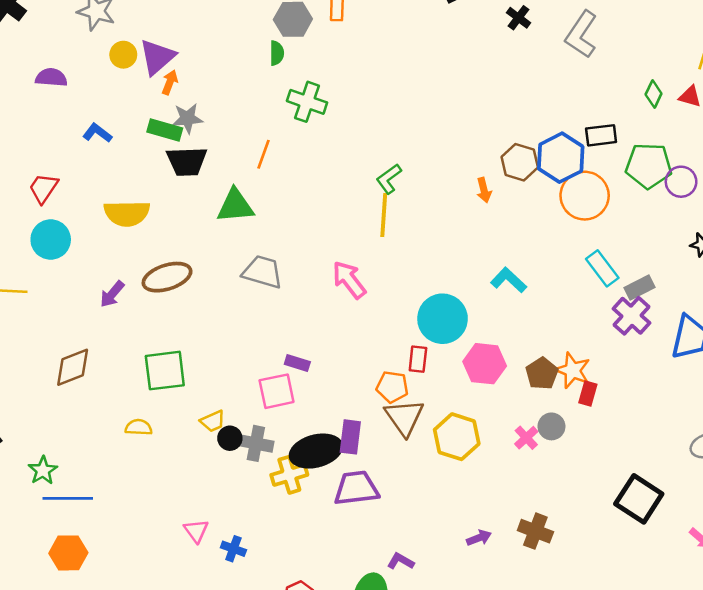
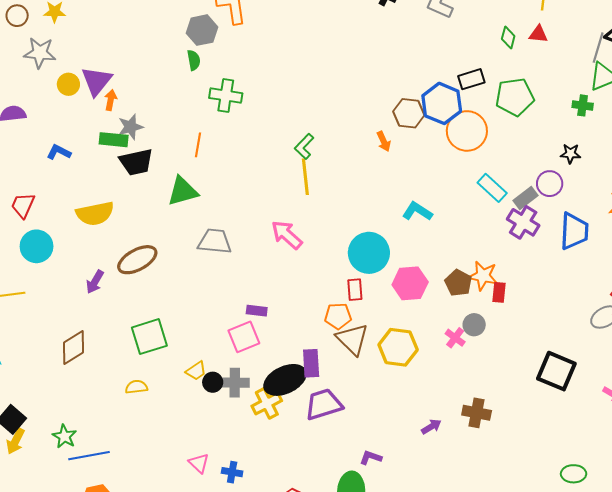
purple circle: (681, 182) -> (550, 184), moved

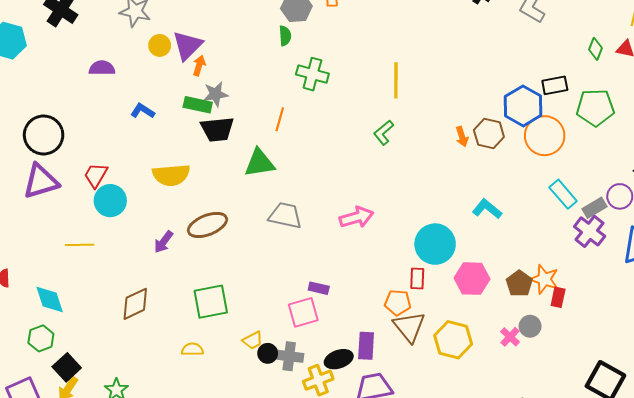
brown hexagon: (409, 113) -> (489, 134), moved
yellow line: (305, 177) -> (396, 80), moved
red trapezoid: (23, 205) -> (96, 175), moved
pink arrow: (287, 235) -> (357, 217), turned 116
black ellipse: (285, 380) -> (339, 359), size x0.7

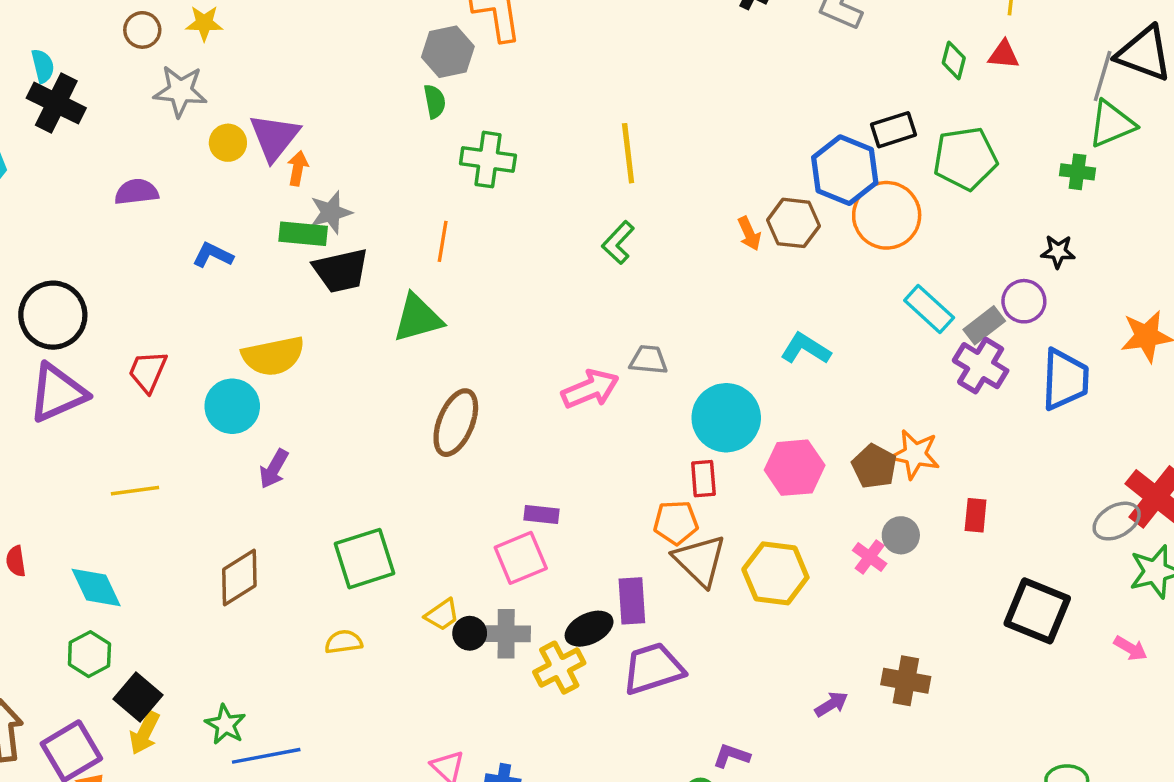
cyan circle: (110, 201) -> (232, 406), moved
gray trapezoid: (285, 216) -> (649, 360), moved, size x0.7
brown ellipse: (207, 225) -> (456, 423), moved, turned -39
red rectangle: (558, 297) -> (976, 515), moved

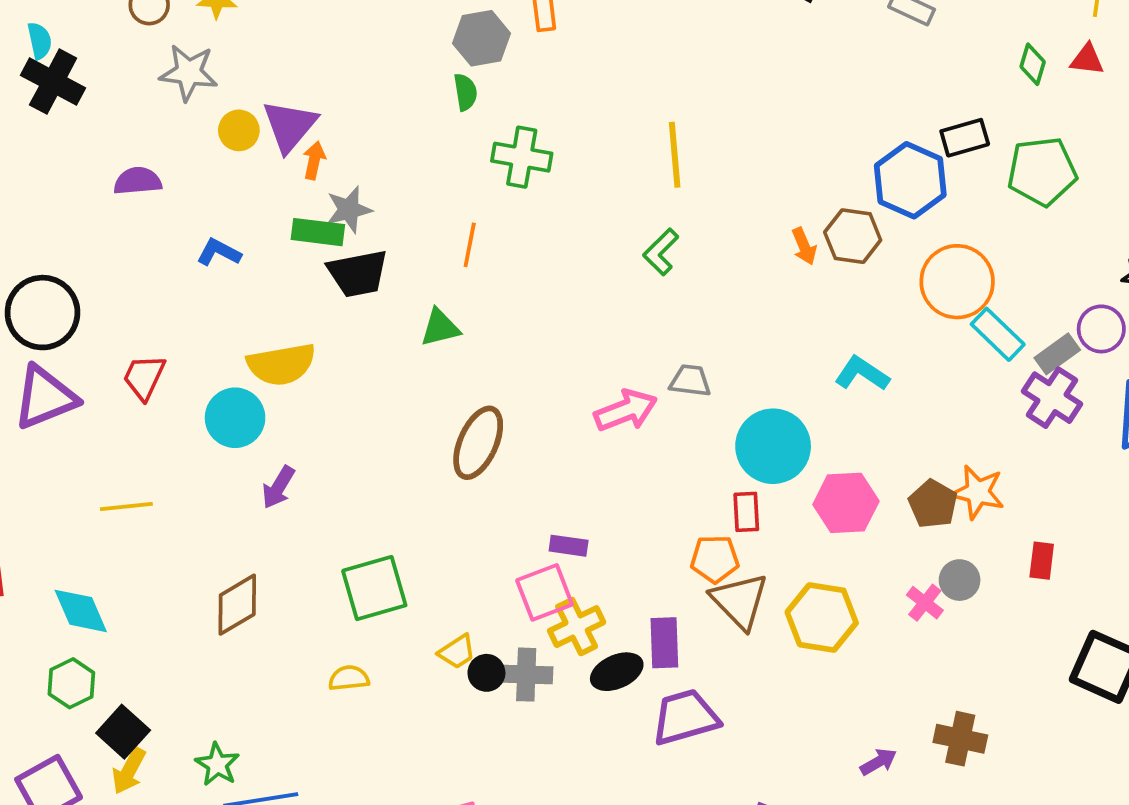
orange circle: (887, 215) -> (957, 282), moved
green triangle: (418, 318) -> (440, 328), size x0.7
yellow cross: (559, 668) -> (577, 627), moved

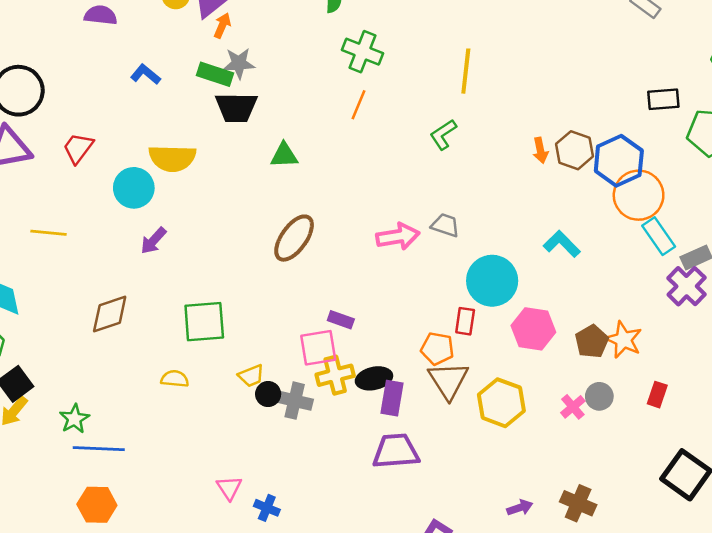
blue hexagon: (910, 180) -> (619, 161), moved
orange line: (470, 245) -> (359, 105), moved
black ellipse: (617, 672) -> (374, 378), moved

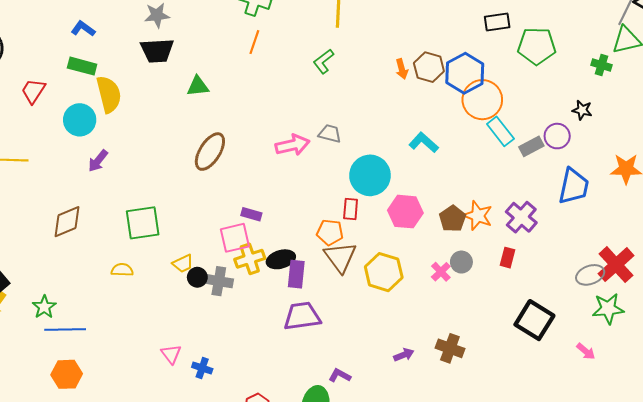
green rectangle: (215, 74) -> (82, 66), moved
yellow semicircle: (172, 158) -> (109, 94), turned -102
purple cross: (687, 286) -> (521, 217), moved

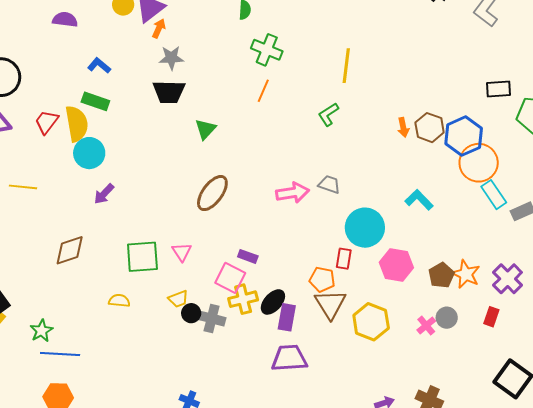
green triangle: (198, 86) -> (205, 129), turned -45
yellow semicircle: (109, 94) -> (77, 124), moved
pink square: (235, 238) -> (230, 278), turned 36
black ellipse: (281, 259) -> (273, 302), turned -36
pink triangle: (171, 354) -> (182, 252), moved

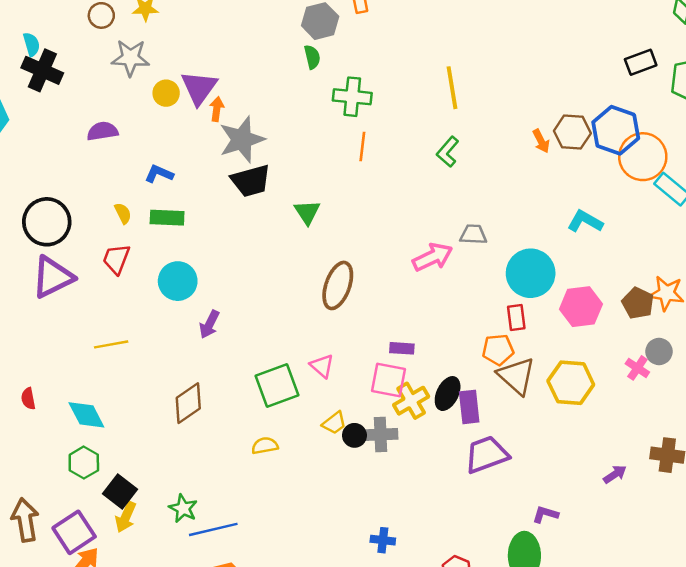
gray star: (171, 58) -> (242, 140), size x1.5
yellow semicircle: (77, 124) -> (123, 213), moved, size x0.5

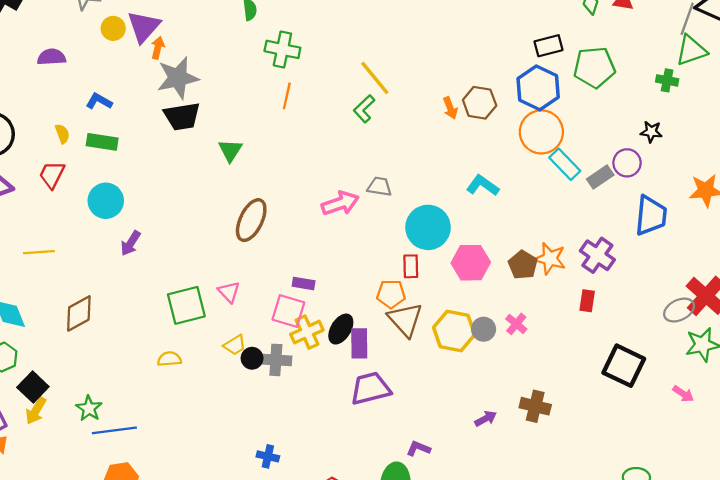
yellow line: (452, 88) -> (375, 78), moved, turned -36
blue hexagon: (616, 130) -> (538, 88), moved
gray circle: (659, 351) -> (484, 329), moved
brown diamond: (188, 403) -> (79, 313), moved

